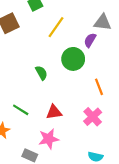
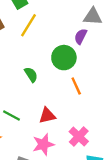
yellow line: (56, 27) -> (28, 25), moved
orange line: (99, 87) -> (76, 86), moved
pink cross: (93, 117) -> (79, 137), moved

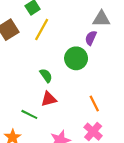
orange line: (76, 86) -> (94, 103), moved
red triangle: (47, 116) -> (49, 99), moved

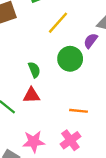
yellow line: (42, 29) -> (58, 23), moved
orange line: (94, 103) -> (79, 111), turned -70

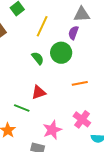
green semicircle: (34, 70) -> (38, 58), moved
orange line: (79, 111) -> (80, 83), moved

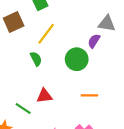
yellow line: (42, 26) -> (46, 34), moved
green semicircle: (38, 58) -> (36, 59), moved

